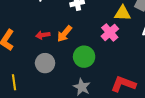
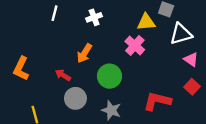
red arrow: (43, 35) -> (63, 75), moved, turned 48
gray circle: (45, 63) -> (75, 98), moved

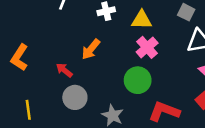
yellow triangle: (146, 22) -> (142, 20), moved
green circle: (109, 76) -> (138, 80), moved

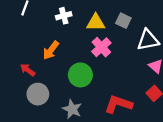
gray square: (186, 12) -> (123, 21), moved
green circle: (138, 80) -> (80, 75), moved

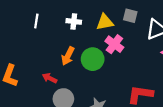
white cross: (64, 16) -> (74, 21), turned 32
green circle: (80, 75) -> (93, 59), moved

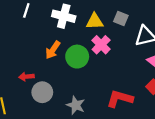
white cross: (74, 21) -> (64, 16), size x1.5
red arrow: (50, 78) -> (26, 77), moved, turned -40

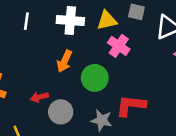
green circle: (77, 57) -> (95, 78), moved
red L-shape: (120, 99) -> (131, 105), moved

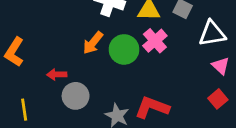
green circle: (95, 78) -> (124, 49), moved

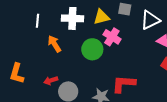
orange arrow: (93, 43) -> (54, 44), moved, turned 126

